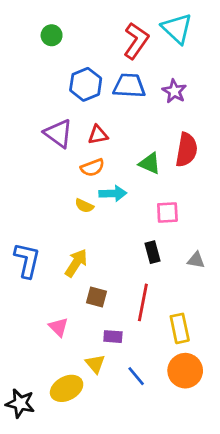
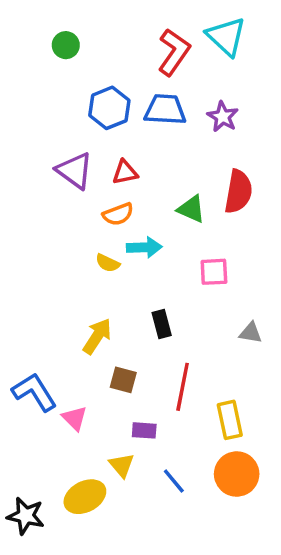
black rectangle: (152, 252) -> (162, 324), moved
blue L-shape: (27, 260) -> (34, 392), moved, turned -45

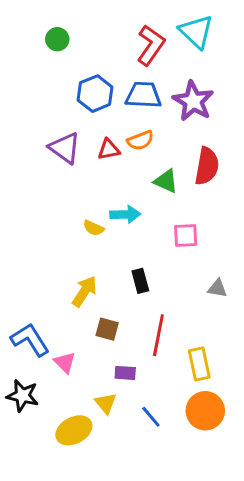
purple star: (223, 117) -> (193, 101), size x1.5
orange semicircle: (118, 214) -> (140, 140), moved
black star: (26, 516) -> (23, 396), moved

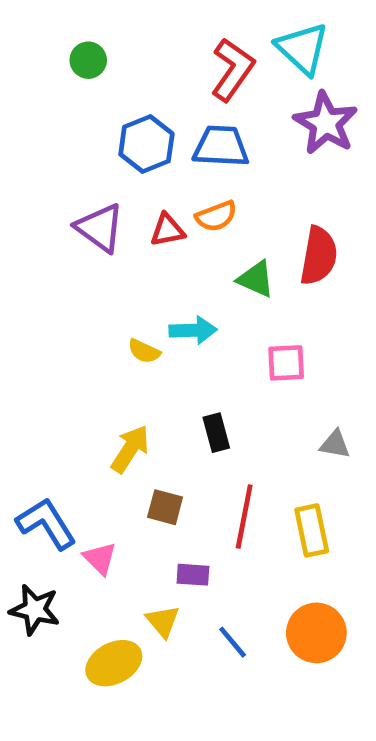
purple star: (193, 101) -> (326, 123), moved
yellow rectangle: (199, 364) -> (312, 530), moved

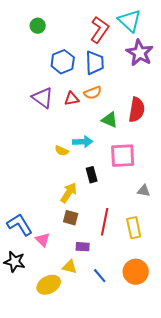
blue trapezoid: (221, 146) -> (95, 63), turned 85
pink square: (286, 363) -> (123, 156), size x1.5
black rectangle: (216, 433) -> (92, 175), moved
yellow arrow: (130, 449) -> (69, 193), moved
yellow triangle: (163, 621) -> (70, 267), turned -35

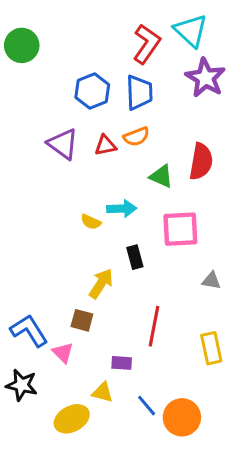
green circle: (38, 26) -> (22, 45), moved, size x1.5
brown square: (71, 218) -> (82, 320), moved
yellow rectangle: (134, 228) -> (211, 348), moved
orange circle: (136, 272) -> (182, 417), moved

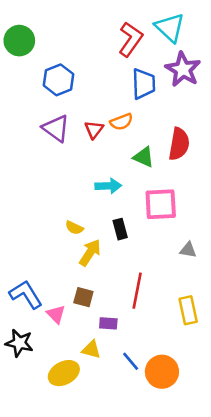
blue hexagon: (92, 91) -> (59, 80), moved
blue trapezoid: (139, 92) -> (144, 84), moved
red triangle: (105, 145) -> (94, 130), turned -42
yellow semicircle: (91, 222) -> (74, 228), moved
brown square: (82, 320) -> (83, 297), moved

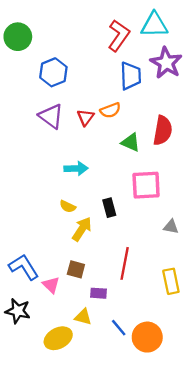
cyan triangle: (170, 27) -> (154, 25), turned -44
cyan arrow: (108, 186) -> (76, 168), moved

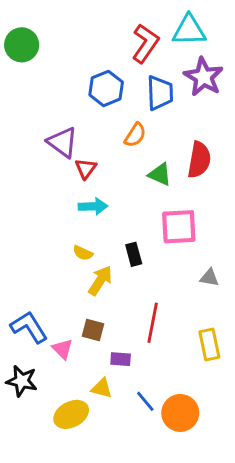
blue hexagon: (53, 72) -> (106, 88), moved
orange semicircle: (110, 110) -> (135, 135), turned -36
red triangle: (85, 117) -> (86, 169), moved

